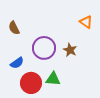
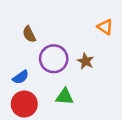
brown semicircle: (14, 28) -> (29, 34), moved
red circle: (31, 83) -> (24, 104), moved

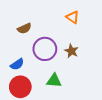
orange triangle: (105, 27) -> (72, 17), moved
brown semicircle: (29, 34) -> (24, 28), turned -88

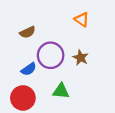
blue semicircle: (17, 64) -> (29, 69), moved

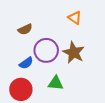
brown star: (81, 58) -> (74, 53), size x1.5

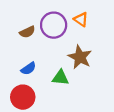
purple circle: (46, 50) -> (54, 25), moved
green triangle: (56, 83) -> (60, 78), moved

